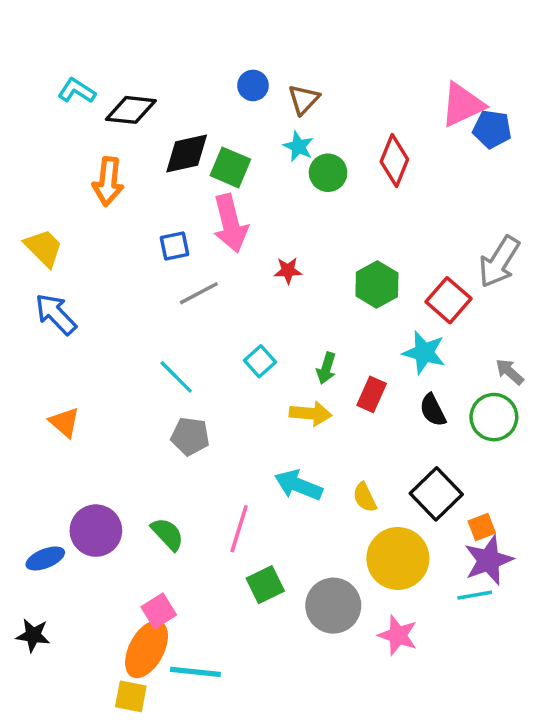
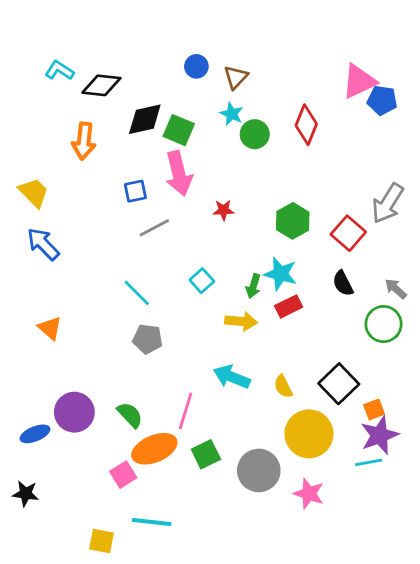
cyan star: (424, 353) -> (280, 274), moved
red rectangle: (372, 394) -> (289, 306), turned 40
black semicircle: (433, 410) -> (343, 283), moved
orange ellipse: (147, 649) -> (154, 449), moved, turned 39

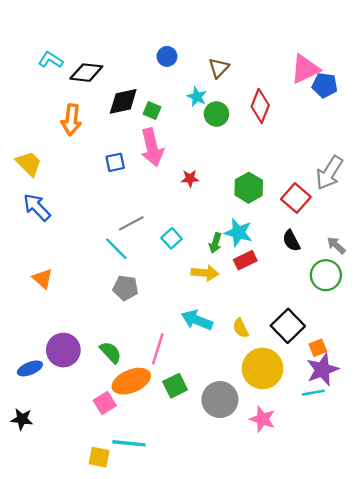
brown triangle: (236, 77) -> (219, 68), moved
green square: (179, 130) -> (152, 111), size x0.7
gray line: (154, 228) -> (131, 223), moved
yellow square: (101, 541) -> (99, 457), moved

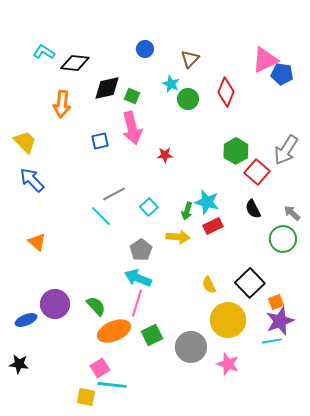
green hexagon: (249, 188) -> (236, 151), moved
gray pentagon: (126, 288) -> (141, 250), moved, turned 30
cyan arrow: (197, 320) -> (138, 278), moved
pink square: (105, 403) -> (100, 368), moved

